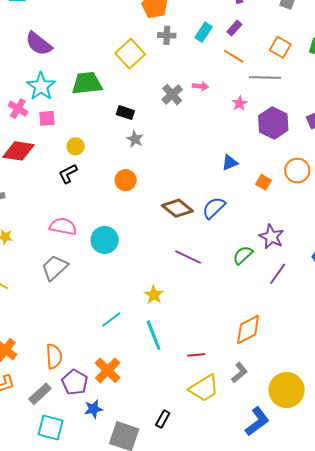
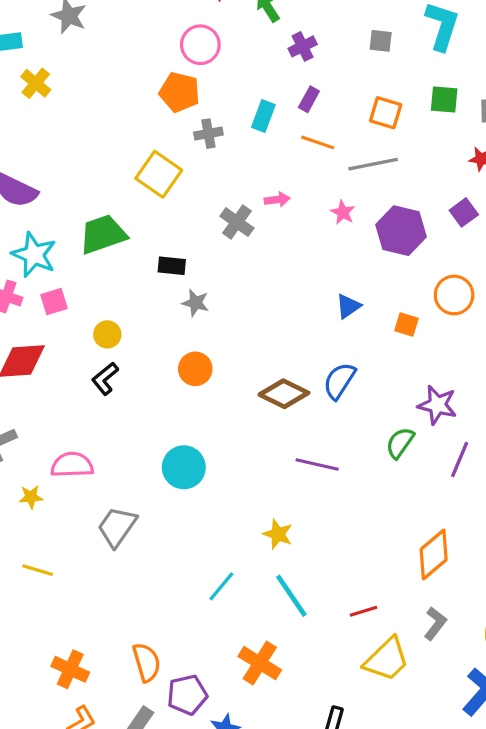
pink semicircle: (63, 226) -> (72, 465), moved
orange cross: (108, 370) -> (260, 663), moved
purple pentagon: (75, 382) -> (187, 695), turned -30

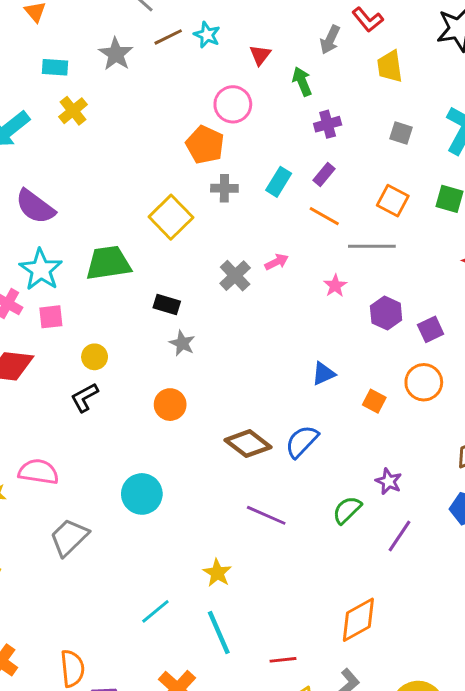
pink arrow: (277, 200) -> (277, 262), turned -30
purple square: (464, 212) -> (431, 329), moved
purple hexagon: (401, 231) -> (386, 313), size x0.7
purple star: (437, 405) -> (389, 481), size x0.7

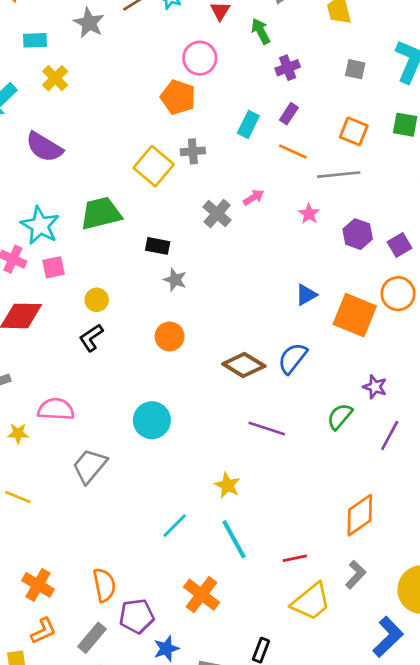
gray cross: (224, 188) -> (193, 151), moved
purple semicircle: (35, 207) -> (44, 147), moved
orange square: (374, 401) -> (355, 315), size x2.0

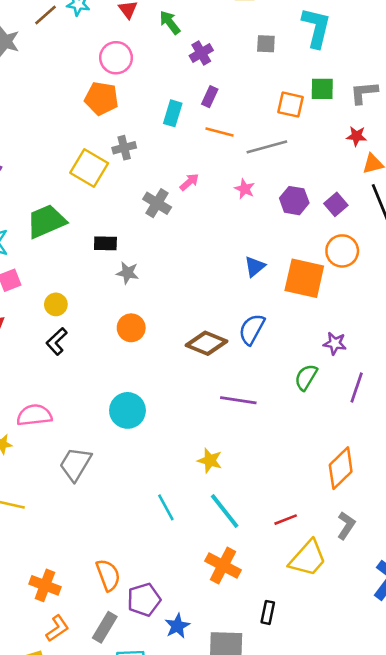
orange square: (354, 131) -> (290, 105), moved
cyan line: (175, 526) -> (166, 507), turned -64
orange cross: (202, 595) -> (223, 566), moved

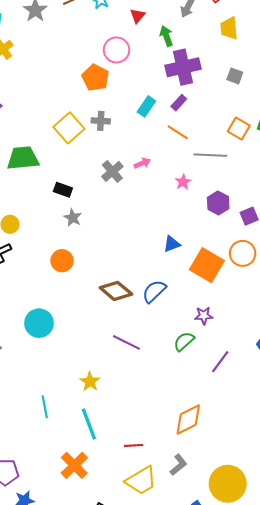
purple cross: (201, 53) -> (183, 67), size x1.8
purple star: (335, 343) -> (204, 316), moved, turned -30

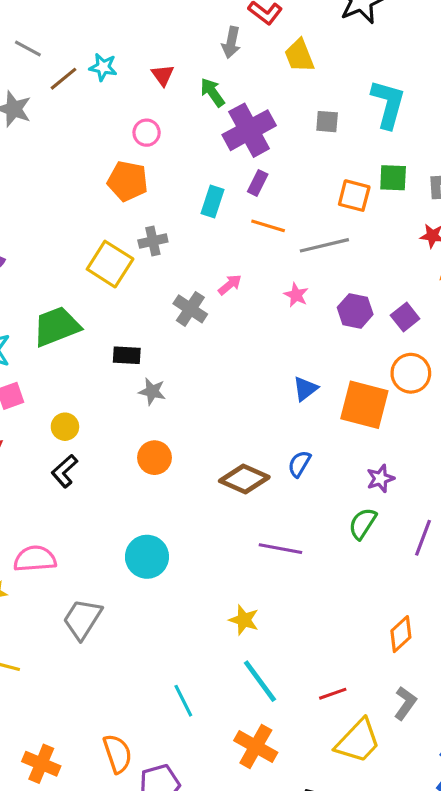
pink circle: (117, 50) -> (147, 133), size x0.7
blue semicircle: (154, 291) -> (299, 464), size x0.7
cyan line: (45, 407) -> (183, 701), moved
orange diamond: (188, 420) -> (401, 634), size x0.7

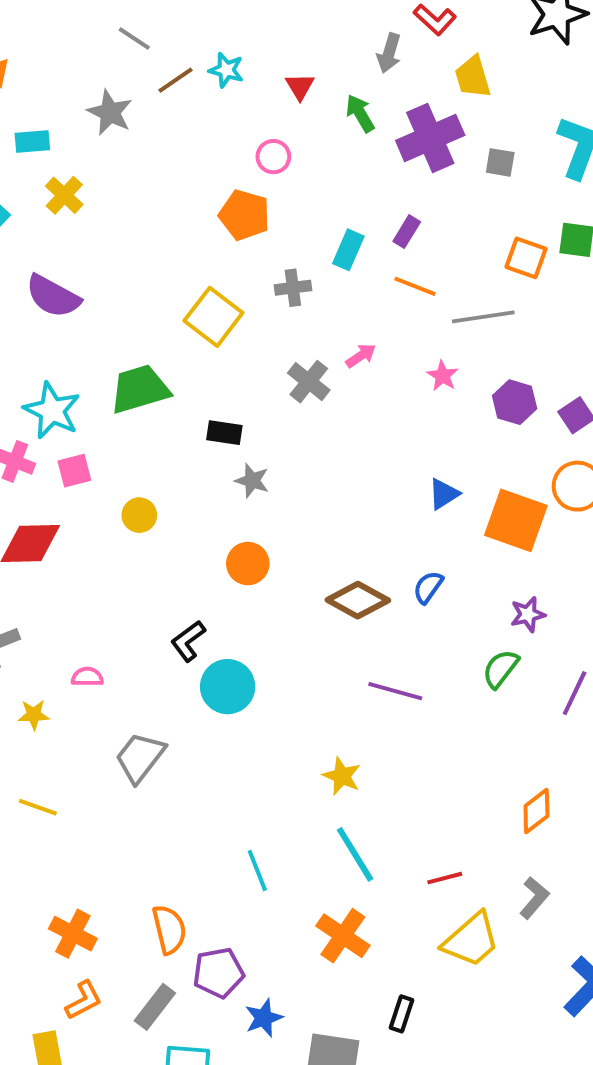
purple cross: (249, 130) -> (430, 138), moved
gray cross: (153, 241) -> (293, 288), moved
black L-shape: (64, 471) -> (188, 641), moved
pink semicircle: (35, 559) -> (87, 677), size x0.6

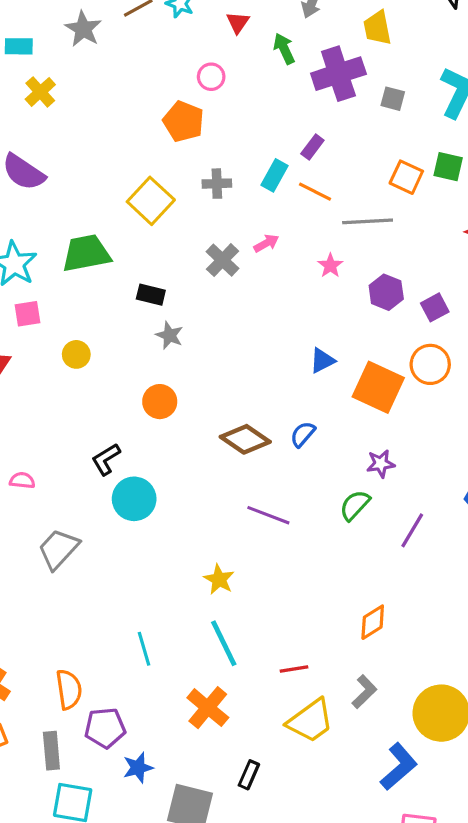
cyan rectangle: (348, 250) -> (274, 175), moved
gray rectangle: (155, 1007) -> (51, 751), turned -48

